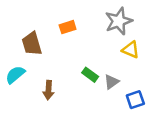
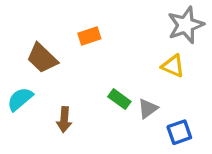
gray star: (119, 21) -> (186, 25), moved
brown trapezoid: (32, 44) -> (42, 58), turned -30

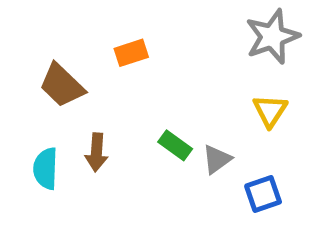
yellow triangle: (173, 66) -> (270, 111), moved, turned 40
cyan semicircle: (20, 99) -> (46, 169), moved, turned -48
brown arrow: (64, 120) -> (96, 152), moved

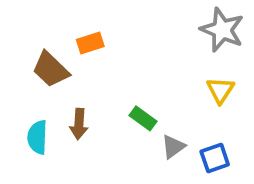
gray star: (272, 37) -> (222, 30), turned -30
orange rectangle: (131, 53) -> (90, 43), moved
gray triangle: (217, 159) -> (173, 147), moved

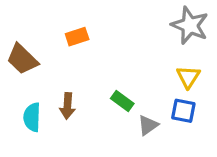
brown trapezoid: (51, 69) -> (22, 59), moved
blue square: (215, 158) -> (183, 111), moved, turned 30

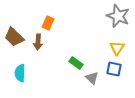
orange rectangle: (77, 37) -> (48, 23), turned -48
brown arrow: (67, 106) -> (38, 42), moved
gray triangle: (148, 125) -> (92, 78), turned -40

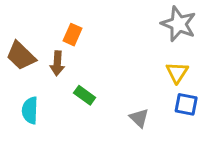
green rectangle: (76, 63) -> (85, 95), moved
blue square: (114, 69) -> (186, 104), moved

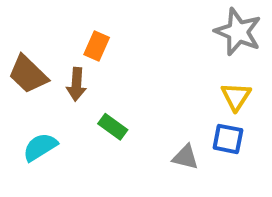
blue square: (186, 104) -> (228, 139), moved
cyan semicircle: (30, 110) -> (40, 147), turned 56
gray triangle: (139, 118) -> (185, 157), turned -30

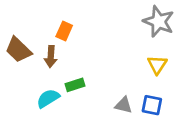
green rectangle: (113, 127) -> (75, 85), turned -54
blue square: (228, 139) -> (152, 105), moved
cyan semicircle: (40, 147) -> (48, 98), moved

